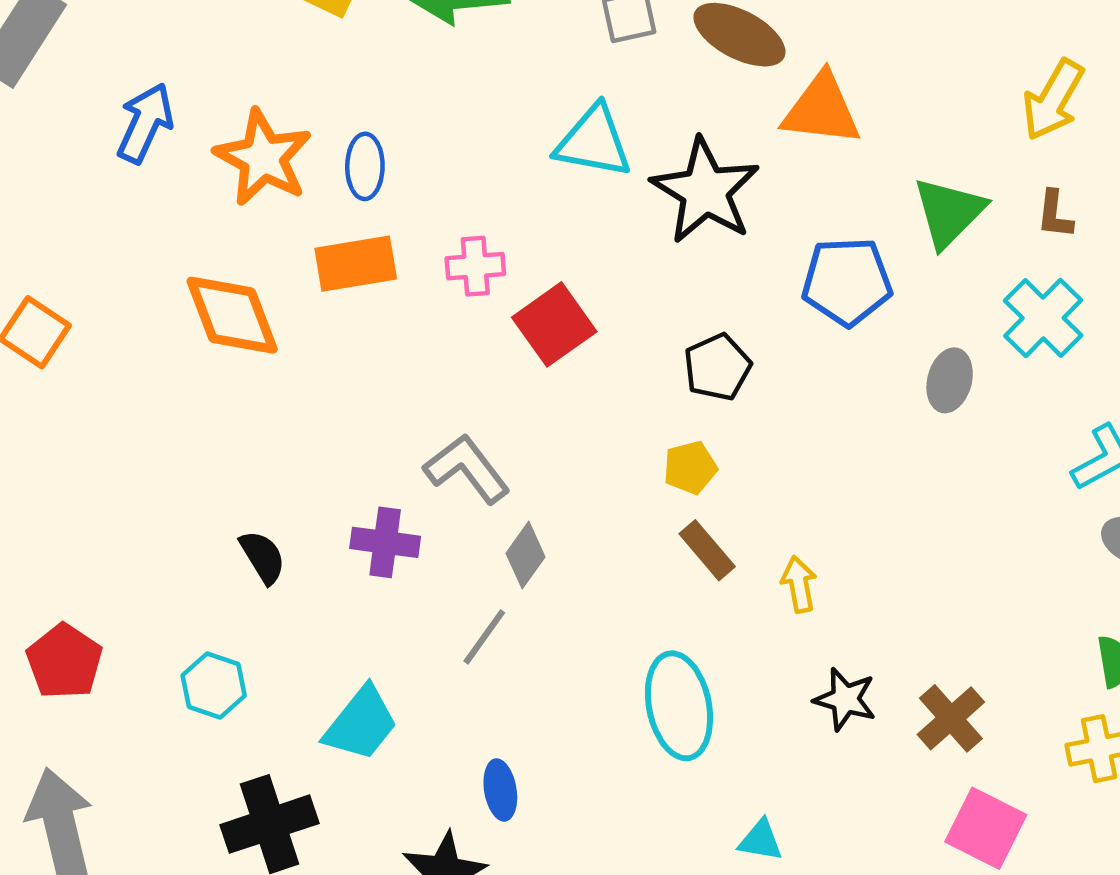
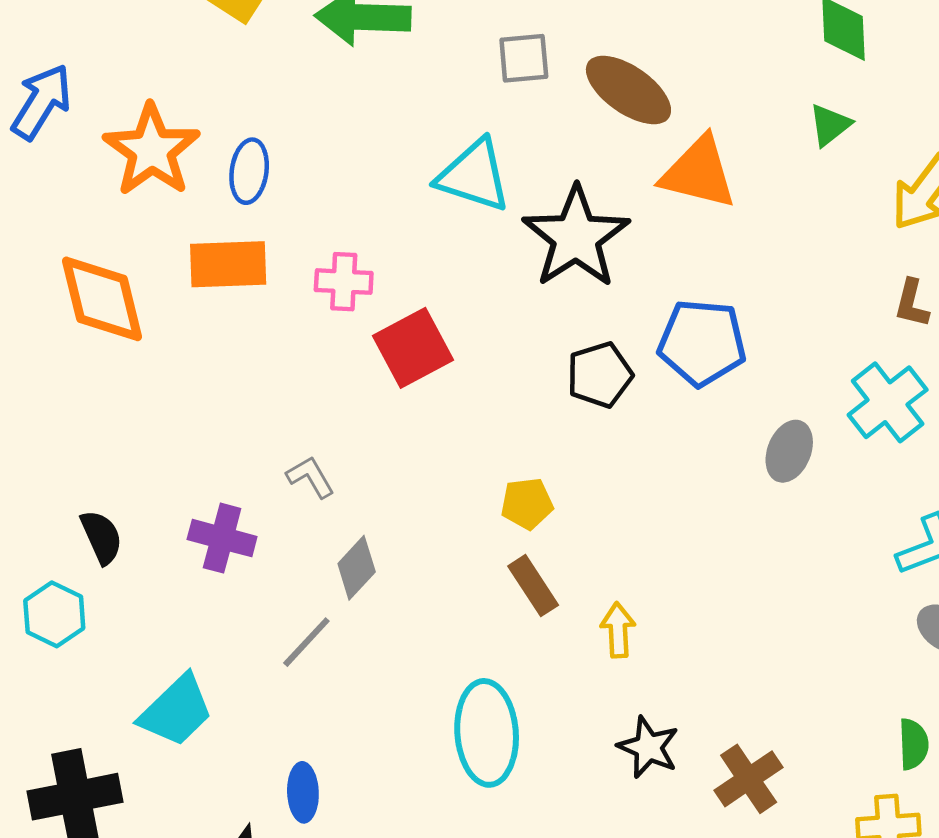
green triangle: (949, 212) -> (830, 125), moved, size x0.6
black pentagon: (717, 367) -> (600, 375), moved
gray L-shape: (467, 469) -> (310, 477), size x0.6
cyan hexagon: (214, 686) -> (54, 614), moved

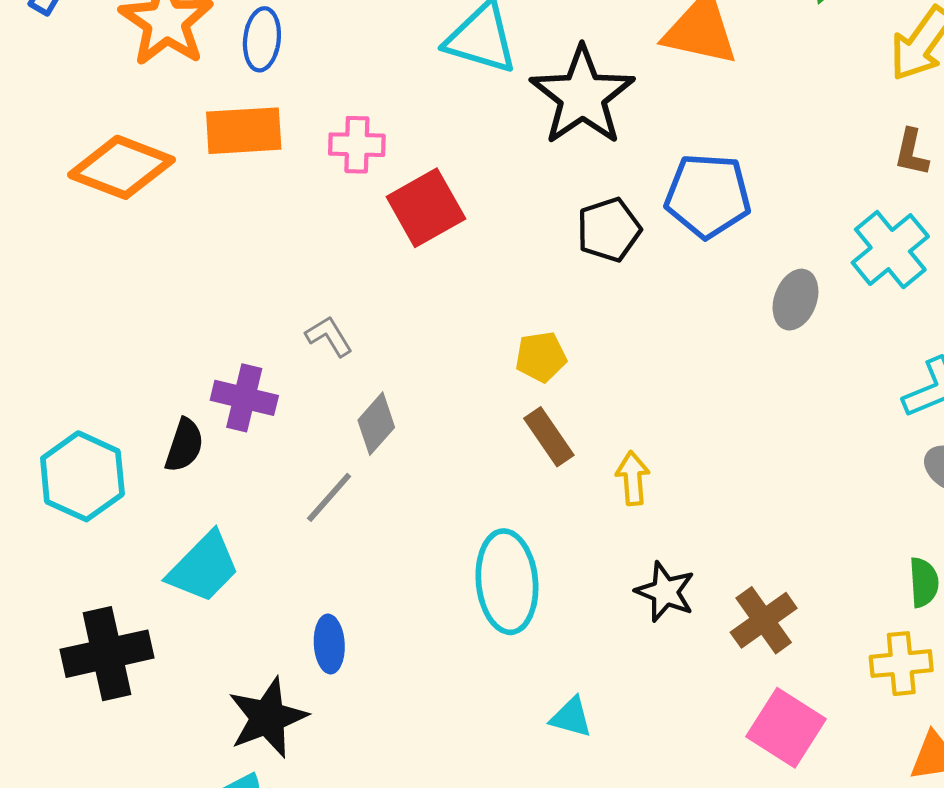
orange diamond: (102, 299) -> (121, 167), turned -54
black semicircle: (101, 537) -> (184, 445), moved, turned 44
cyan hexagon: (54, 614) -> (82, 476), size x1.4

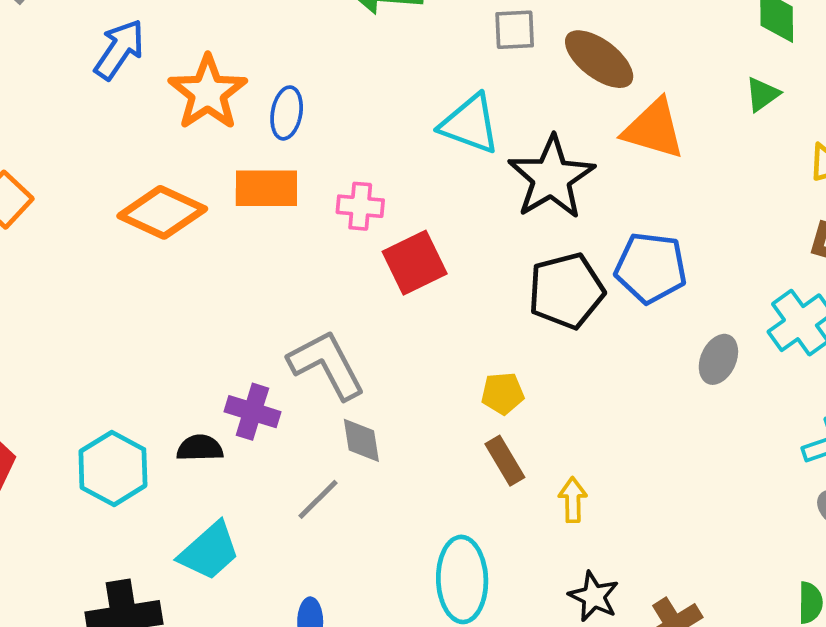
black pentagon: (609, 230) -> (566, 291), size x1.4
gray L-shape: (329, 336) -> (327, 365), size x2.0
gray diamond: (376, 424) -> (361, 440), turned -54
black semicircle: (184, 445) -> (200, 448), turned -114

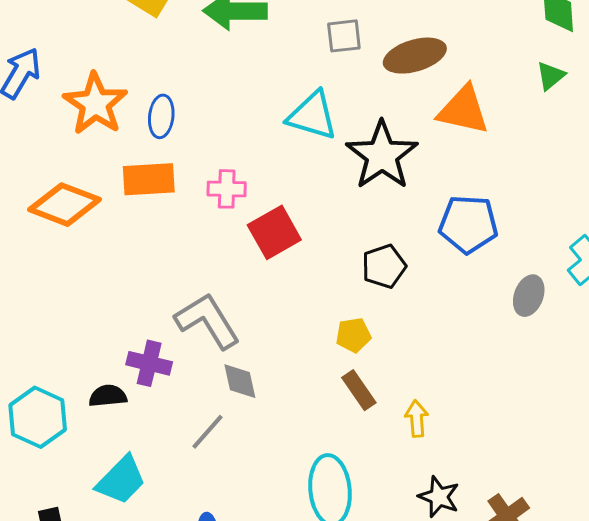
brown ellipse: (599, 59) -> (415, 56), turned -50
black pentagon: (566, 291) -> (384, 266), moved, size x0.7

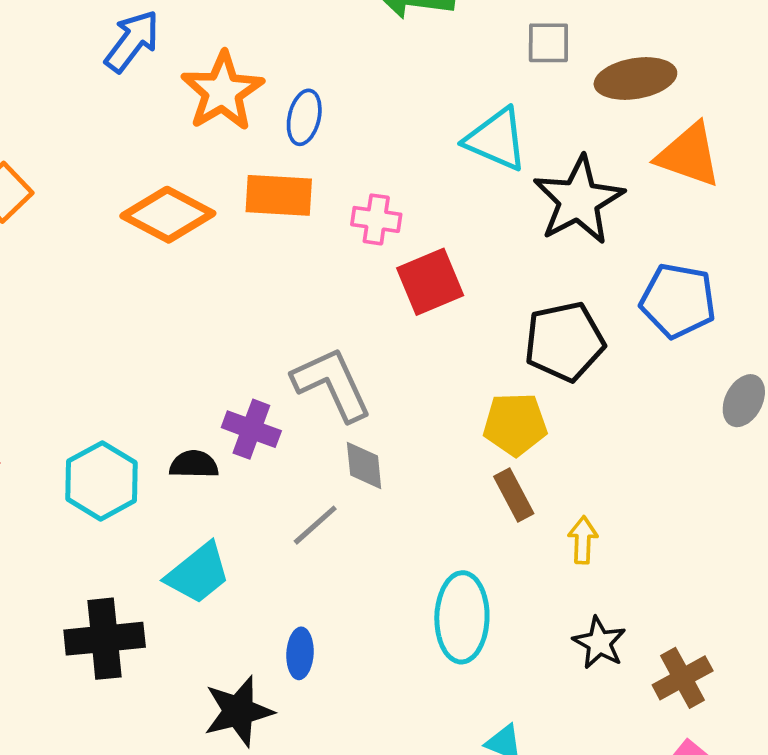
black pentagon: (384, 266) -> (564, 342), size x1.4
yellow pentagon: (353, 335) -> (515, 424), size x1.4

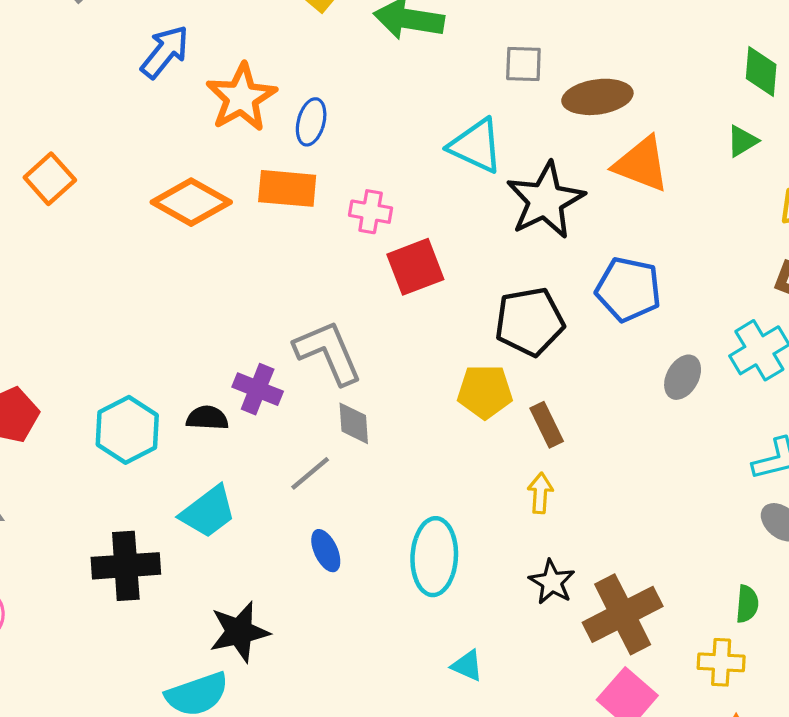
brown rectangle: (514, 495) -> (547, 425), moved
blue ellipse: (300, 653) -> (326, 551), moved, turned -30
brown cross: (683, 678) -> (623, 614), size x1.5

